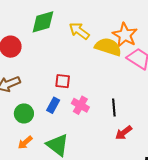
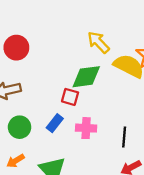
green diamond: (43, 22) -> (86, 77), moved
pink cross: (80, 105) -> (86, 128), turned -36

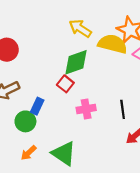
red square: (70, 97) -> (65, 84), turned 35
blue rectangle: (55, 123) -> (37, 106), moved

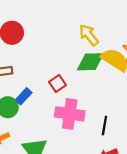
green diamond: (76, 62) -> (90, 62), moved
pink cross: (86, 109) -> (70, 114), size x1.5

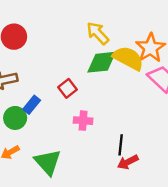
pink cross: (70, 114) -> (83, 121), size x0.6
black line: (104, 126) -> (121, 145), moved

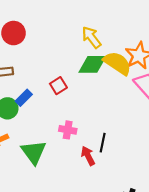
pink cross: (83, 121) -> (68, 130), moved
red arrow: (128, 162) -> (88, 156), moved, turned 84

